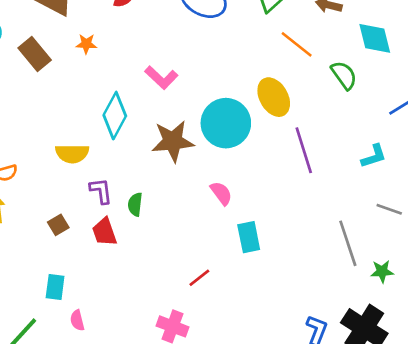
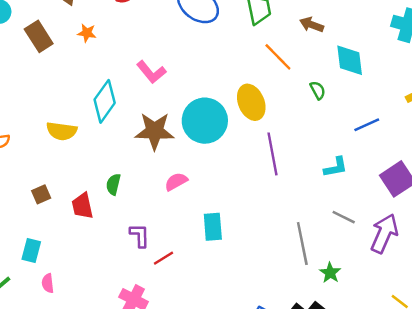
green semicircle: (344, 75) -> (318, 90), size x0.7
purple L-shape: (101, 191) -> (140, 235), moved
pink semicircle: (221, 193) -> (176, 182), moved, turned -90
green star: (382, 271) -> (330, 273), turned 30

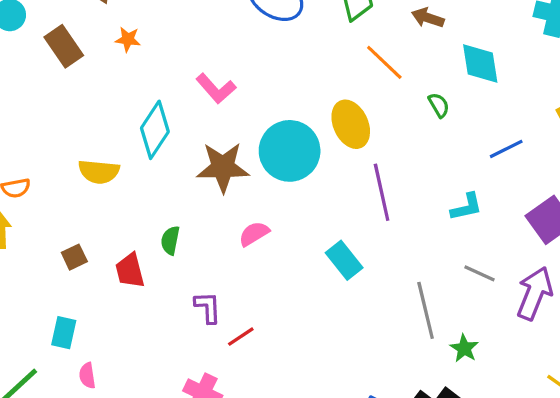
cyan rectangle: (213, 227) -> (344, 260), moved, turned -32

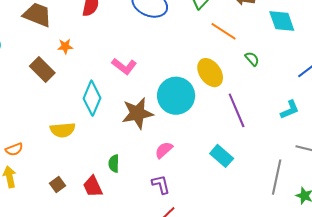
brown rectangle: (64, 46) -> (42, 70), moved
green semicircle: (439, 105) -> (252, 59), moved
purple L-shape: (208, 307) -> (161, 184), moved
gray line: (426, 310) -> (277, 177), turned 36

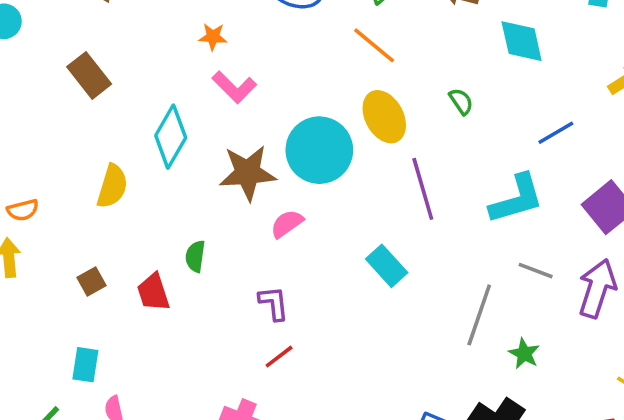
orange line: (223, 31) -> (374, 45), moved
orange star: (65, 46) -> (213, 37), moved
cyan L-shape: (290, 110) -> (517, 199), size x1.6
yellow semicircle: (63, 130) -> (112, 186), turned -75
pink semicircle: (164, 150) -> (287, 224), moved

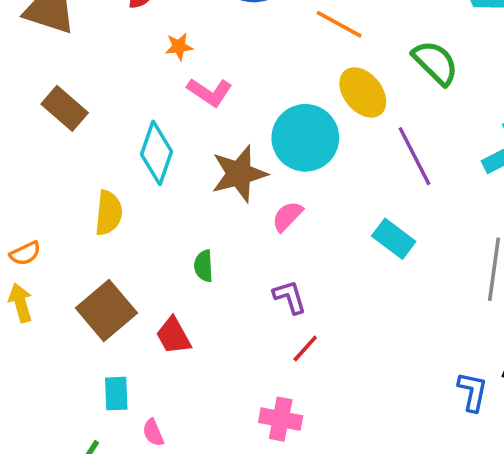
green semicircle: (461, 101) -> (435, 63), size x1.8
brown square: (92, 281) -> (106, 310), size x2.0
red trapezoid: (153, 292) -> (173, 336), moved

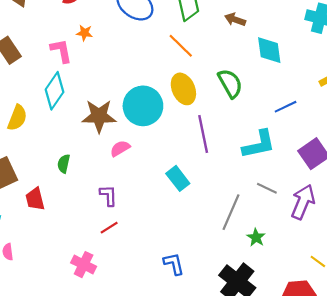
pink L-shape: (210, 92) -> (61, 51), moved, turned -150
blue L-shape: (472, 392) -> (174, 264), moved, turned -40

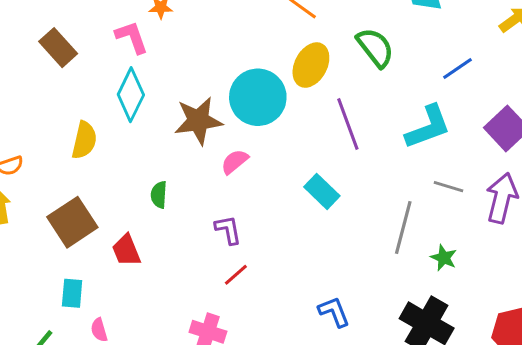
yellow ellipse: (183, 89) -> (311, 65), turned 60

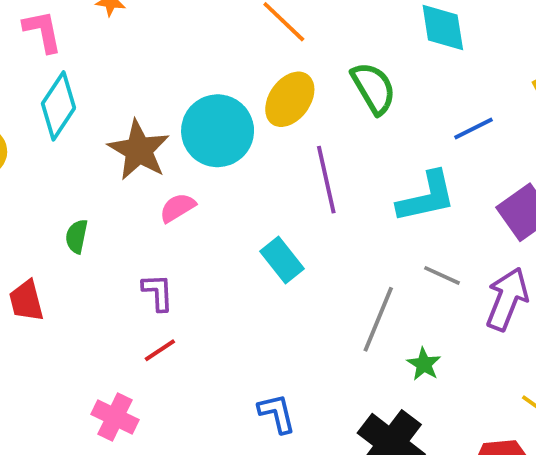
pink L-shape: (132, 37) -> (43, 31), moved
brown star: (198, 121) -> (139, 150), turned 30

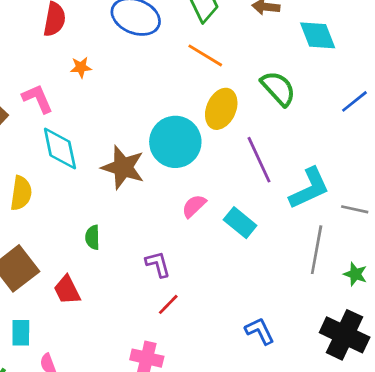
cyan diamond: (58, 106) -> (60, 149), turned -33
cyan L-shape: (427, 197) -> (309, 188), moved
pink semicircle: (177, 208) -> (194, 206), moved

